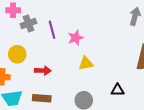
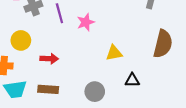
yellow triangle: (86, 63) -> (114, 53), moved

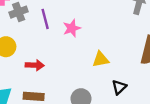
black triangle: (132, 80) -> (119, 87), turned -42

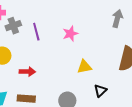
pink star: (72, 28) -> (70, 34), moved

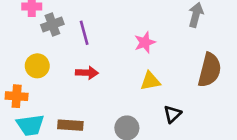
pink star: (70, 34) -> (145, 42), moved
red arrow: (27, 72) -> (87, 73), moved

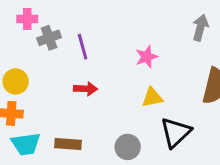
yellow circle: (37, 66) -> (16, 81), moved
black triangle: (172, 114) -> (176, 132), size x1.6

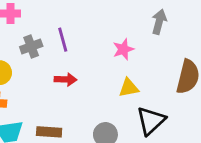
gray arrow: (200, 28) -> (159, 22), moved
gray cross: (49, 38) -> (31, 47), moved

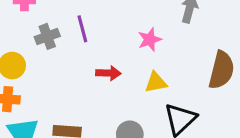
red arrow: (66, 80) -> (108, 73), moved

